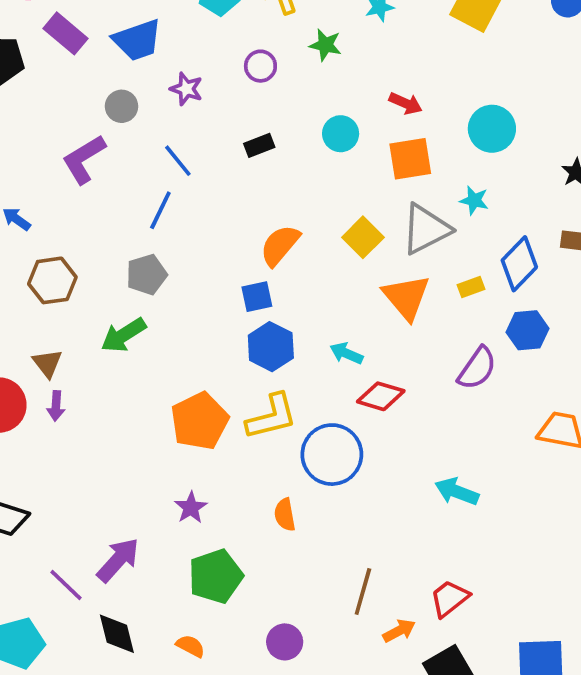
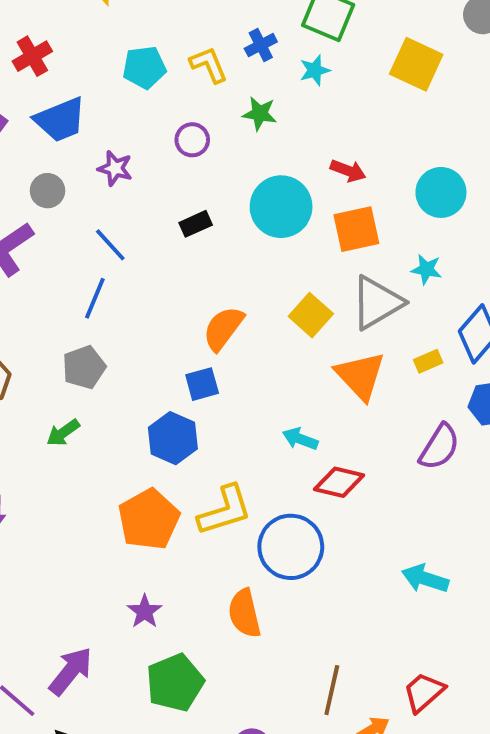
cyan circle: (341, 134) -> (281, 207), size x1.6
green arrow: (123, 335) -> (63, 433), size x0.7
blue hexagon: (271, 347) -> (173, 438), moved
orange semicircle: (285, 515) -> (245, 613), size x1.4

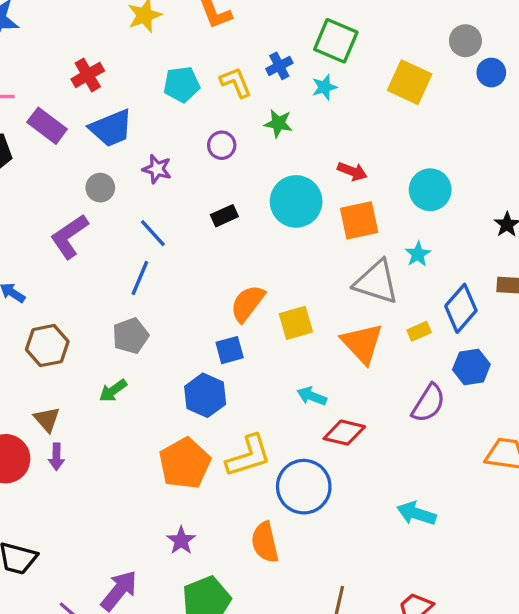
cyan star: (426, 269) -> (418, 254), turned 30
gray triangle: (377, 303) -> (376, 282), turned 48
yellow square: (311, 315) -> (296, 323), moved, turned 32

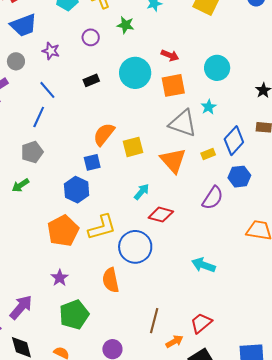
cyan arrow: (312, 396) -> (142, 192), turned 108

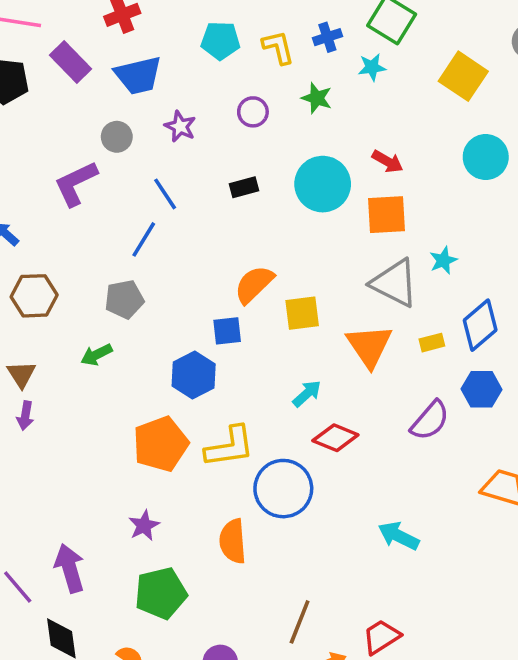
cyan circle: (217, 68) -> (486, 157), moved
purple arrow: (21, 307) -> (70, 568), turned -64

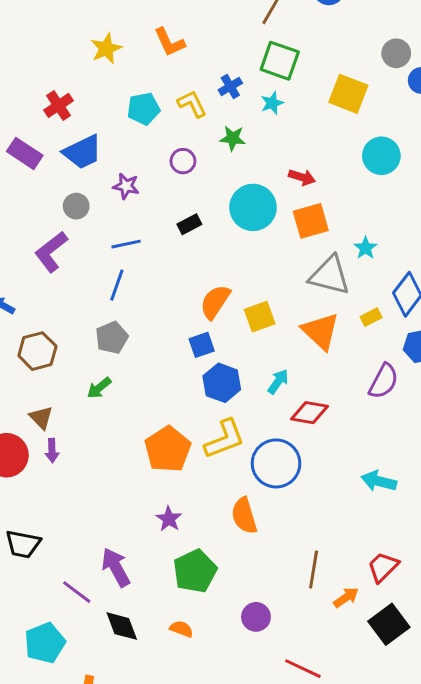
blue line: (165, 194) -> (126, 244), turned -56
blue hexagon: (194, 375) -> (222, 383), moved

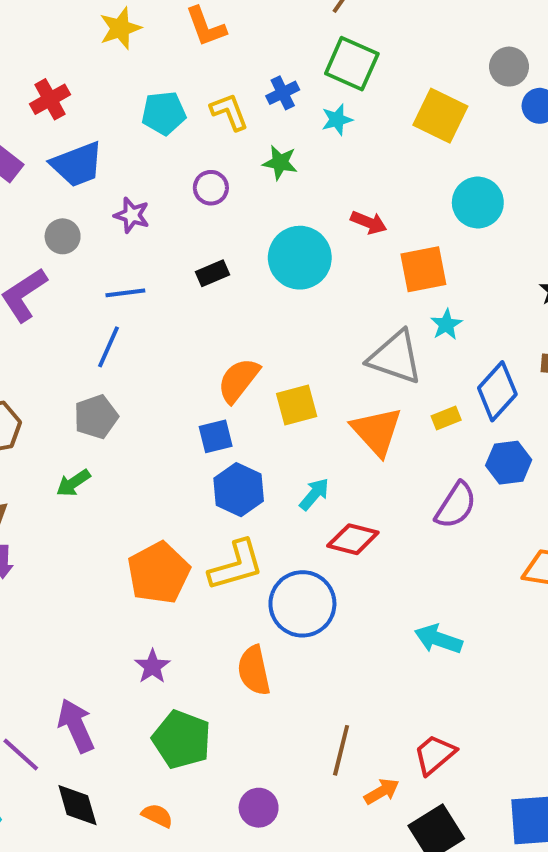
orange square: (311, 221) -> (423, 269), moved
green pentagon: (195, 571) -> (182, 739), turned -30

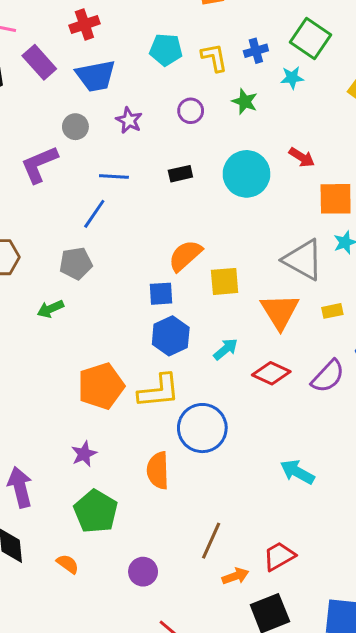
red diamond: (353, 539) -> (271, 373), moved

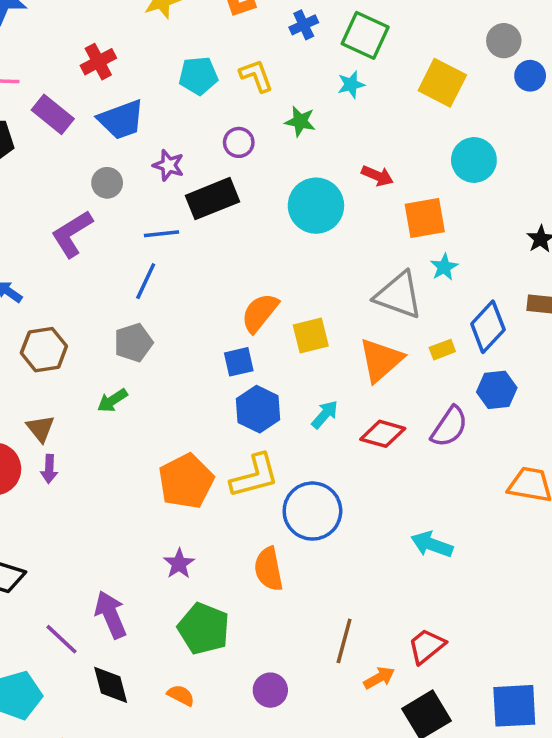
blue cross: (256, 51) -> (304, 25), moved
black rectangle: (180, 174) -> (212, 199), moved, size x1.8
orange triangle: (280, 311) -> (381, 360), turned 30

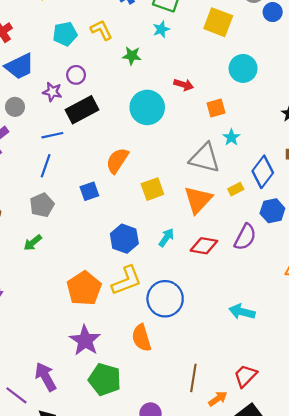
purple circle: (239, 142) -> (76, 75), moved
orange square: (425, 218) -> (216, 108), size x0.7
orange semicircle: (260, 313) -> (117, 161), moved
blue square: (239, 362) -> (89, 191), moved
purple star: (179, 564) -> (85, 340), size x1.6

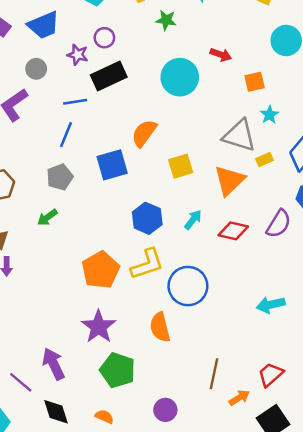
yellow rectangle: (236, 189) -> (265, 159), moved
blue square: (89, 191) -> (112, 165), size x1.5
cyan arrow: (242, 312) -> (271, 305), turned -30

